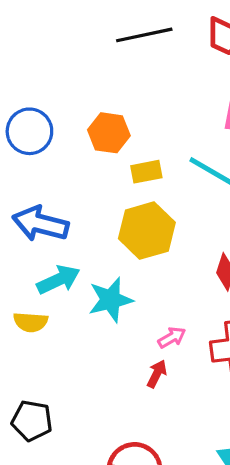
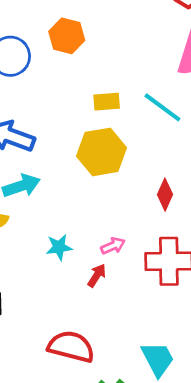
orange hexagon: (109, 133) -> (67, 36), moved
cyan star: (111, 300) -> (59, 247), moved, size x0.7

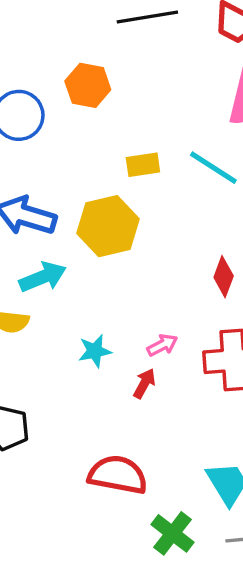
yellow hexagon: (102, 152) -> (108, 226), moved

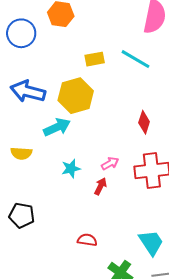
cyan arrow: (43, 277) -> (57, 127), moved
red semicircle: (118, 475) -> (87, 240), size x0.6

